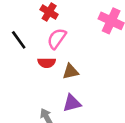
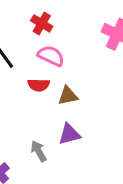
pink semicircle: (57, 39) -> (51, 56), turned 80

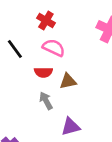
purple triangle: (69, 134) -> (71, 127), moved
gray arrow: (39, 151) -> (46, 101), moved

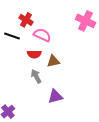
red cross: (46, 20) -> (26, 20), moved
black line: (15, 49) -> (12, 36), turned -35

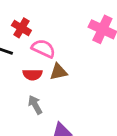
brown triangle: (53, 61) -> (59, 72), moved

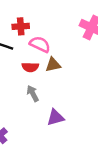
red cross: (21, 28) -> (21, 26), turned -35

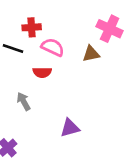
brown triangle: (53, 65) -> (91, 54), moved
gray arrow: (33, 93) -> (24, 101), moved

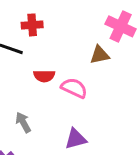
pink semicircle: (53, 47) -> (74, 88), moved
gray arrow: (24, 101) -> (23, 122), moved

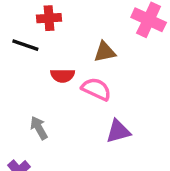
brown triangle: (100, 55) -> (105, 52), moved
purple triangle: (76, 139) -> (118, 131), moved

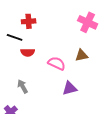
brown triangle: (105, 52) -> (82, 55), moved
red semicircle: (62, 76) -> (28, 52), moved

